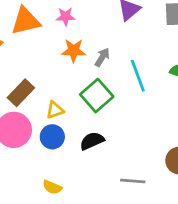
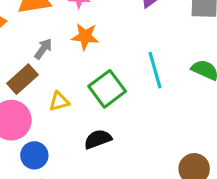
gray arrow: (102, 57) -> (43, 49), moved
blue circle: (52, 137) -> (34, 155), moved

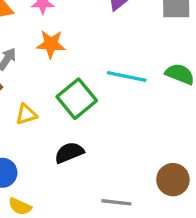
cyan line: (155, 70) -> (127, 77), turned -60

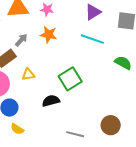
cyan line: (127, 77) -> (92, 39), moved
green square: (77, 99) -> (70, 79), moved

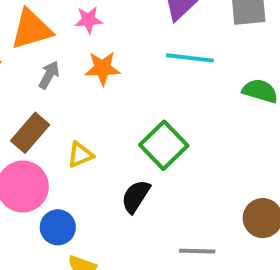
gray arrow: (21, 40) -> (49, 75), moved
black semicircle: (51, 101) -> (136, 196), turned -30

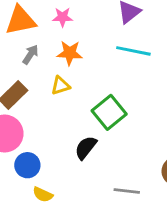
yellow triangle: (80, 155) -> (61, 86), moved

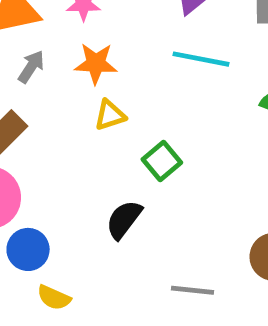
yellow triangle: (61, 86) -> (110, 115), moved
green square: (109, 112) -> (162, 161), size x0.7

